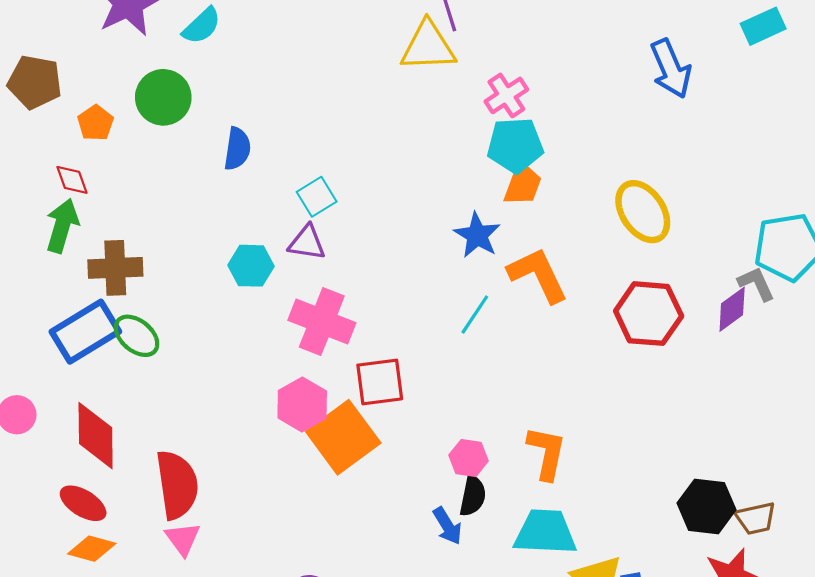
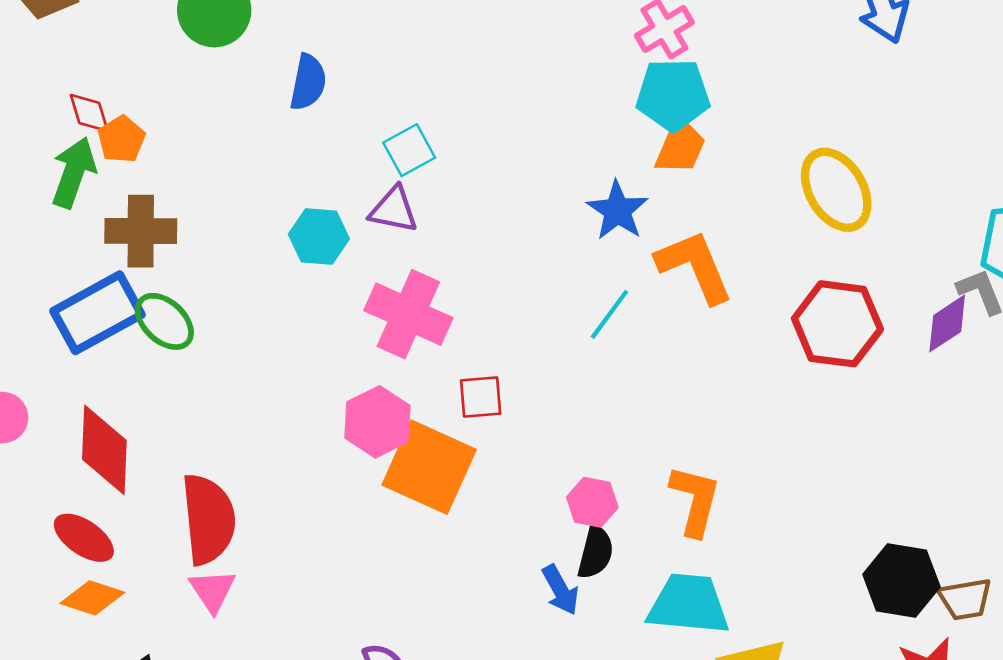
orange pentagon: (95, 123) -> (121, 139), moved
red square: (380, 382) -> (481, 397), size x0.7
orange square: (343, 437) -> (429, 467), turned -32

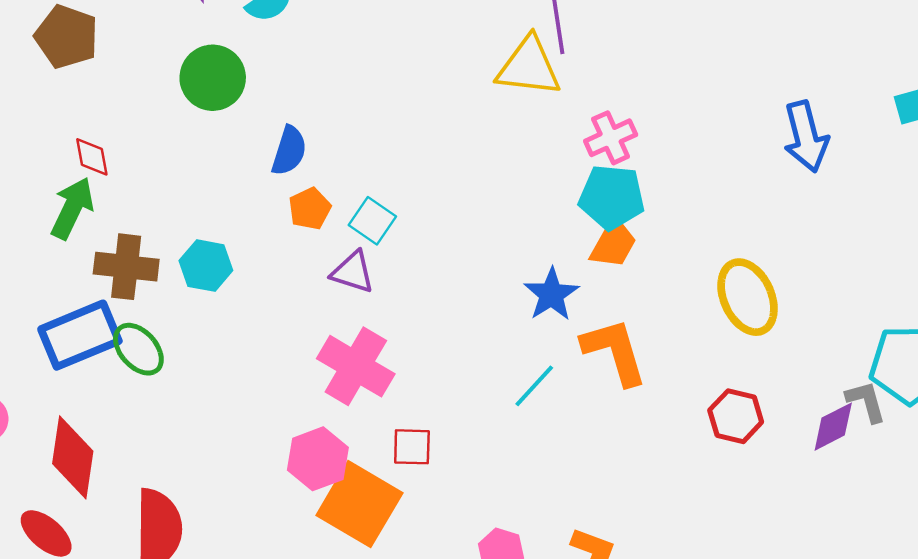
orange pentagon: (121, 139) -> (310, 209), moved
cyan square: (409, 150) -> (372, 221), turned -33
cyan hexagon: (319, 236) -> (206, 266), moved
red hexagon: (837, 324) -> (736, 416), size x0.7

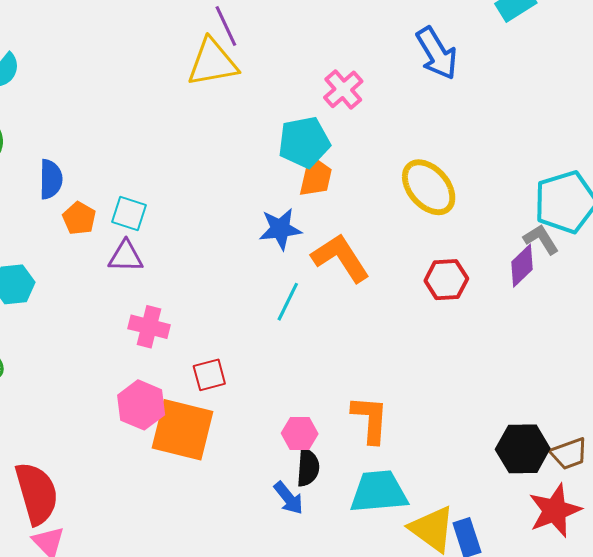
pink cross: (611, 138) -> (343, 89), moved
blue star: (551, 294) -> (280, 229), turned -30
pink cross: (356, 366) -> (149, 327), size x0.7

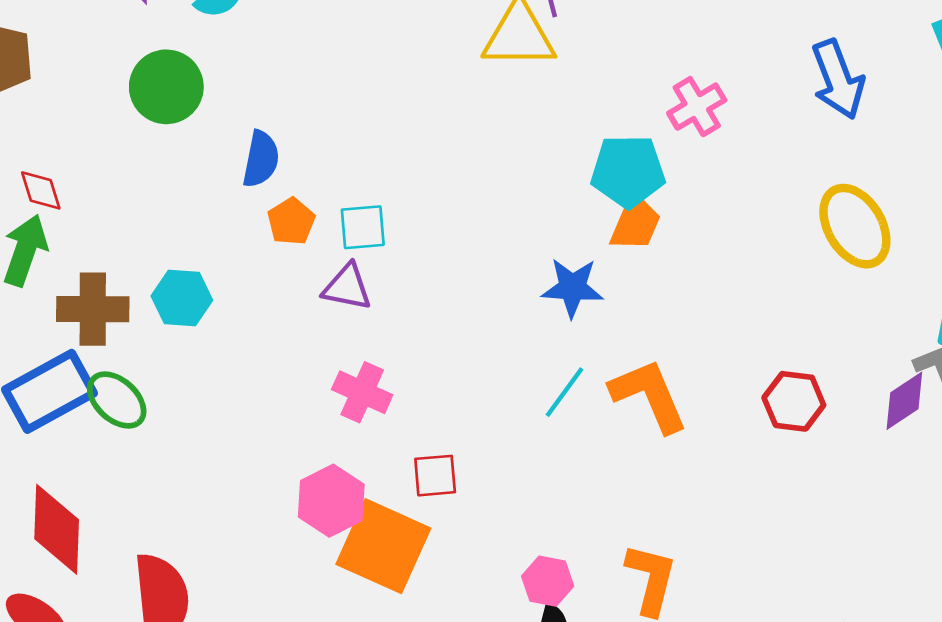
yellow ellipse: (429, 187) -> (855, 226), moved
cyan square: (129, 213) -> (363, 227), turned -33
orange L-shape: (341, 258) -> (649, 395), moved

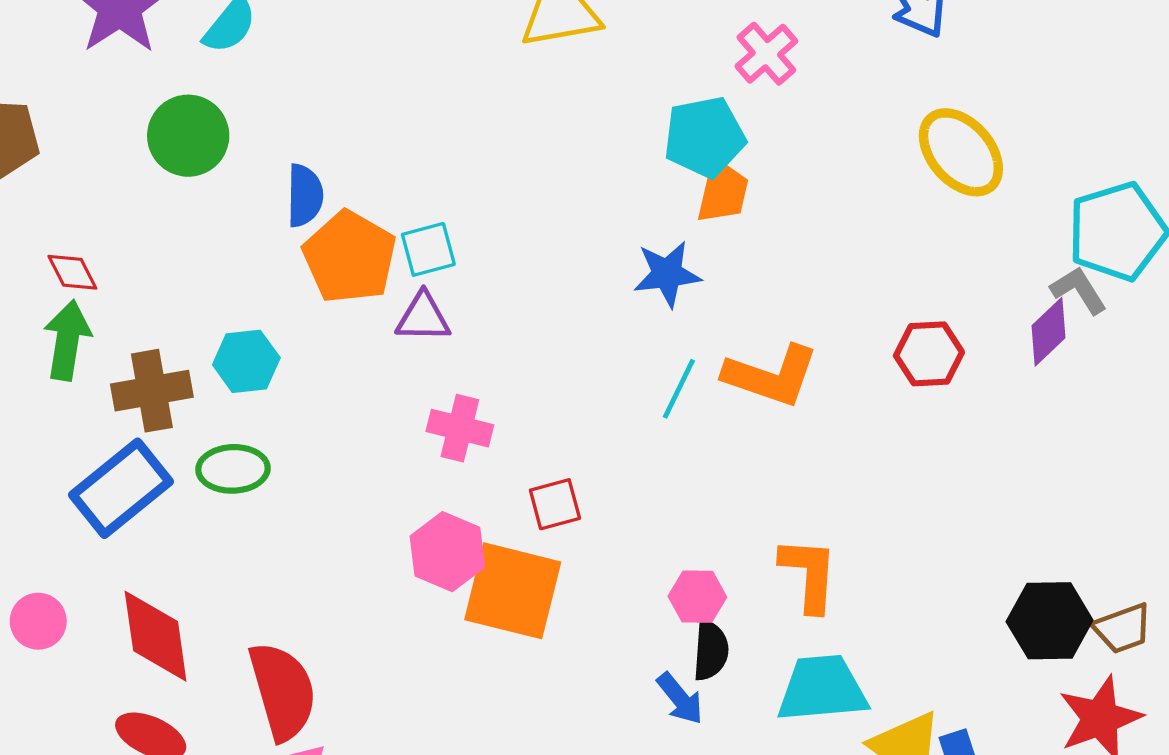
orange pentagon: (291, 221) -> (350, 257), size x1.8
orange L-shape: (649, 395) -> (771, 376), turned 142
green ellipse: (117, 400) -> (233, 469), moved, turned -34

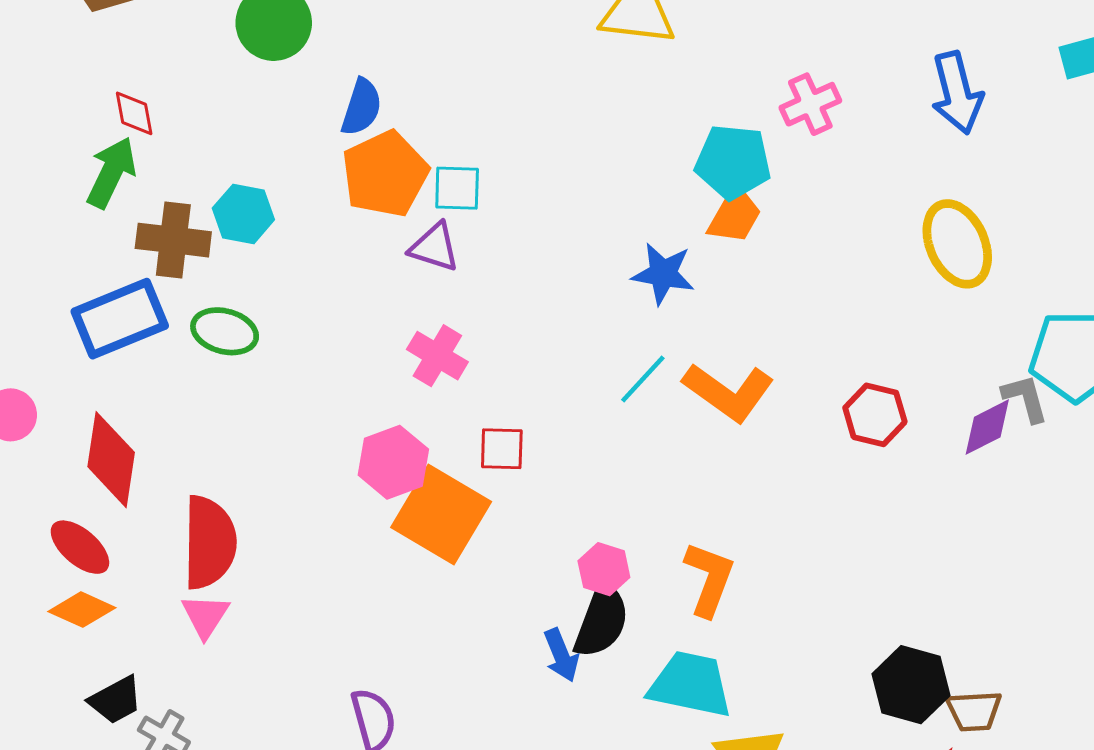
cyan hexagon: (246, 361) -> (243, 214), moved
black semicircle: (711, 650) -> (601, 621), size x1.4

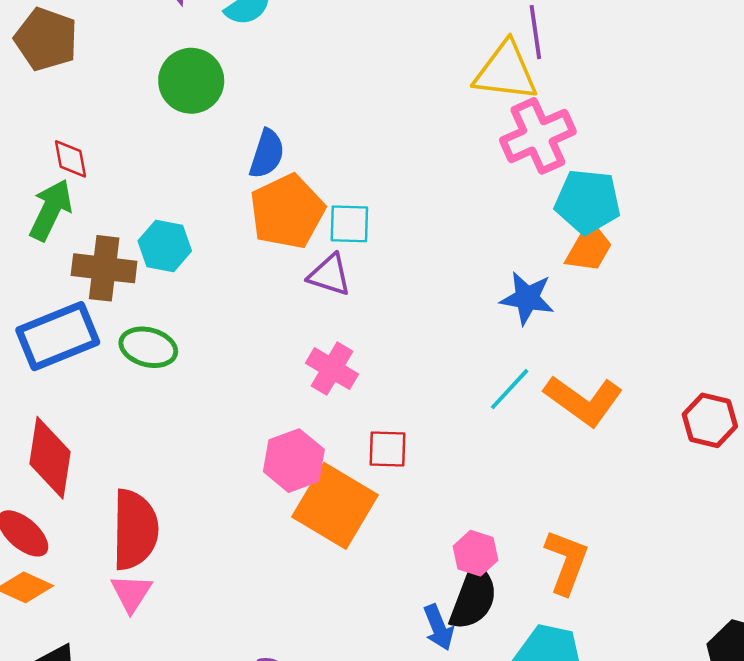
pink cross: (810, 104) -> (538, 136), moved, size x1.4

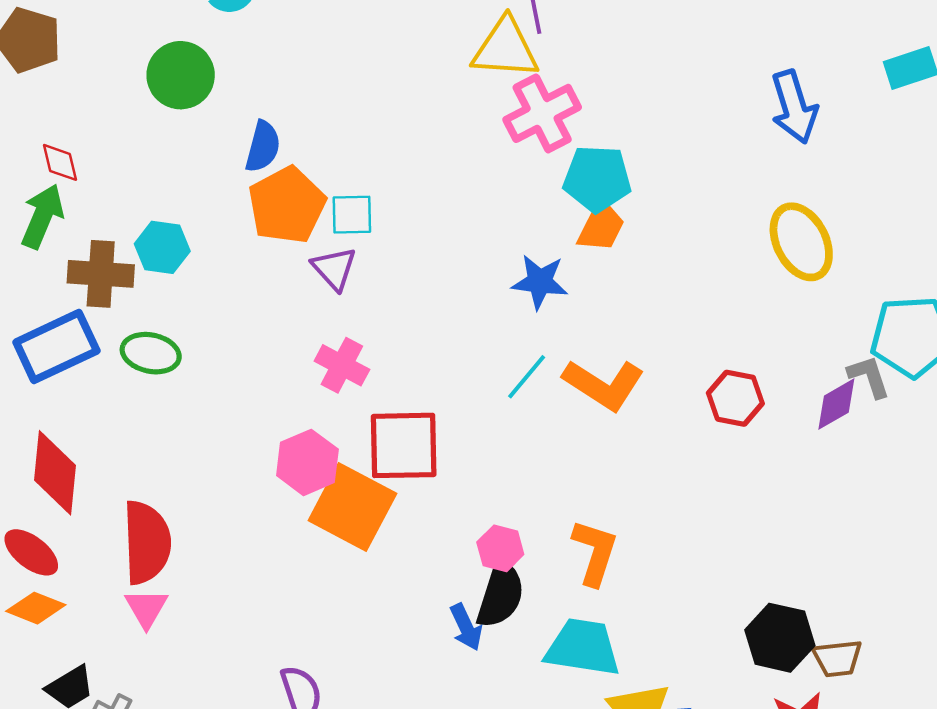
purple triangle: (330, 275) -> (334, 268), turned 33
red square: (388, 449) -> (404, 445), size x1.8

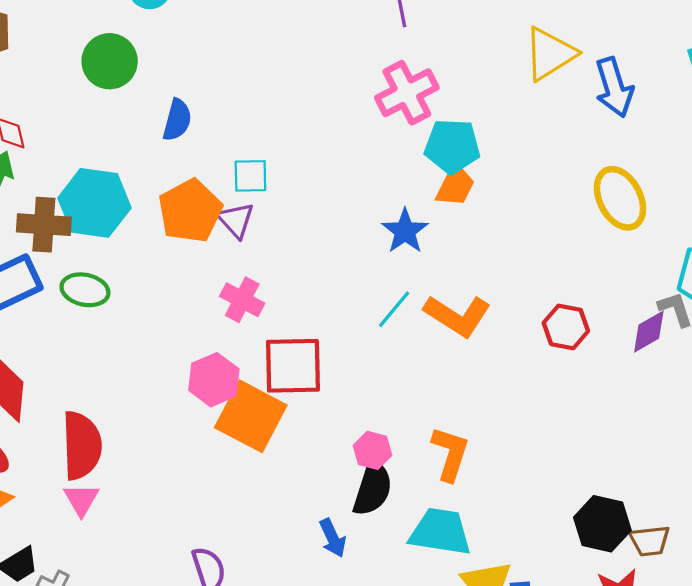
yellow triangle: (505, 48) -> (550, 54), moved, turned -36
orange pentagon: (287, 205) -> (190, 211), moved
cyan hexagon: (162, 247) -> (94, 203), size x1.6
blue star: (540, 282) -> (405, 231), turned 30
blue arrow: (466, 627) -> (333, 538), moved

